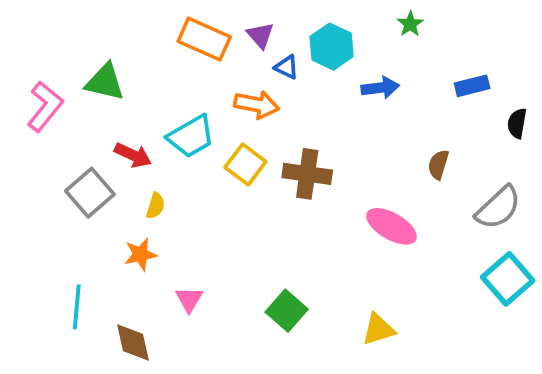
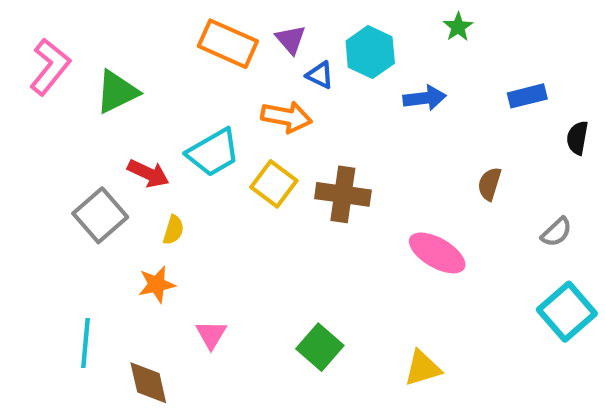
green triangle: (105, 82) -> (117, 92), turned -39
pink L-shape: (45, 106) -> (50, 67), moved
gray semicircle: (498, 208) -> (556, 232), size x0.6

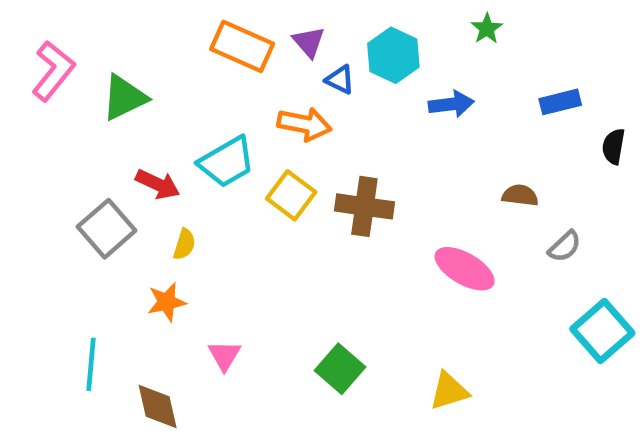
brown semicircle: (489, 184) -> (520, 195), turned 80
gray semicircle: (556, 232) -> (565, 246), moved

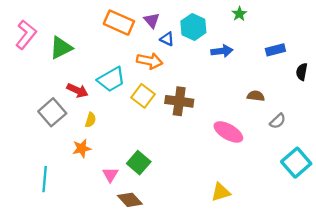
green square: (340, 369) -> (139, 163), moved
brown diamond: (158, 407) -> (130, 200), moved, turned -30

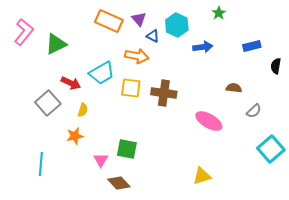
yellow square: (143, 96) -> (131, 88), turned -30
green square: (139, 163) -> (127, 149), turned -30

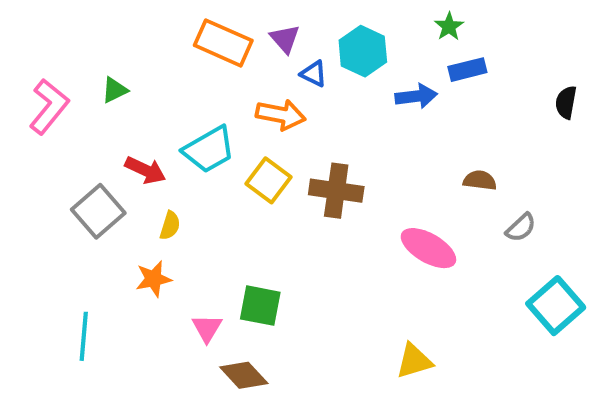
pink L-shape: (24, 32) -> (49, 107), moved
green triangle: (56, 44) -> (115, 90), size x0.6
blue rectangle: (252, 46) -> (467, 70), moved
black semicircle: (276, 66) -> (566, 102), moved
yellow square: (131, 88) -> (268, 180), turned 30

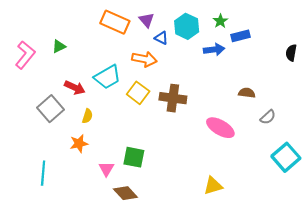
green star: (449, 27) -> (220, 21), moved

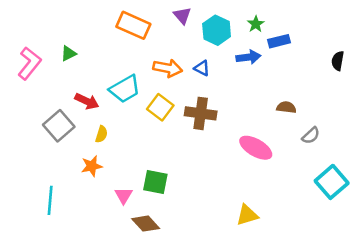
purple triangle: (147, 20) -> (182, 16), moved
blue triangle: (161, 38) -> (202, 68), moved

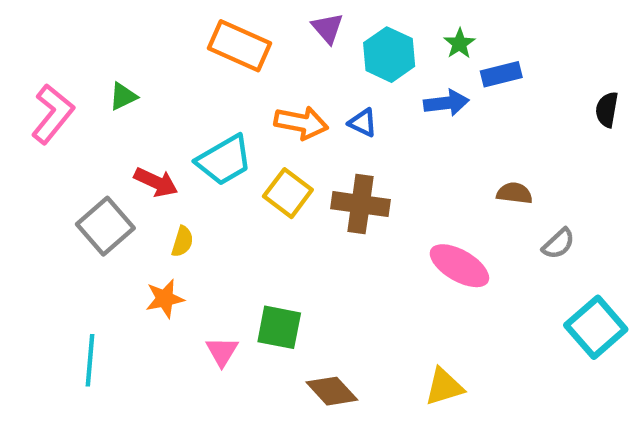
brown diamond: (146, 224) -> (332, 391), moved

